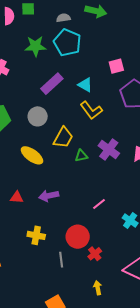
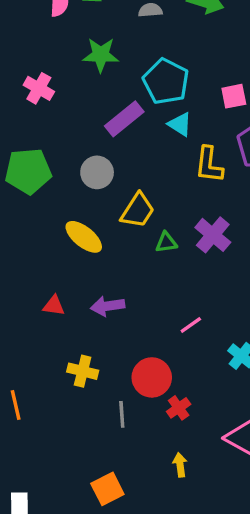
cyan pentagon: (67, 43) -> (166, 81), moved
yellow L-shape: (91, 110) -> (209, 165), moved, turned 40

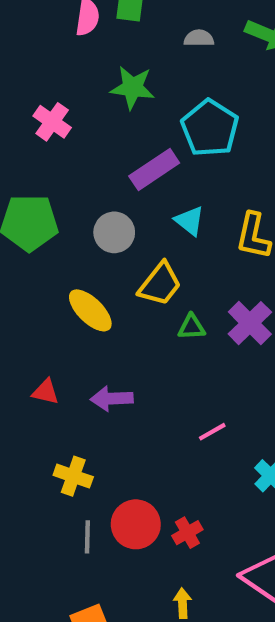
cyan triangle: (180, 124) -> (190, 221), moved
red circle: (152, 377) -> (136, 524), moved
gray line: (122, 414) -> (87, 537), moved

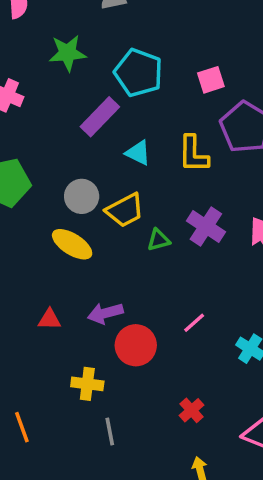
gray circle: (114, 232) -> (82, 196), moved
yellow trapezoid: (160, 284) -> (125, 210), turned 36
red circle: (136, 524) -> (136, 345), moved

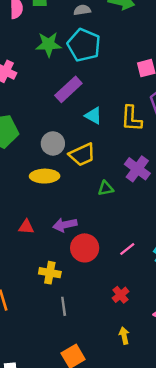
cyan pentagon: (138, 73) -> (84, 45), moved
green triangle: (158, 240) -> (106, 188), moved
yellow ellipse: (72, 244) -> (45, 176), turned -36
pink line: (194, 323) -> (127, 249), moved

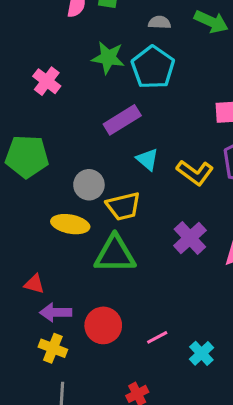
yellow L-shape: (131, 118) -> (195, 173), turned -68
green triangle: (106, 188) -> (115, 254), moved, size x2.0
purple arrow: (65, 225) -> (56, 312), moved

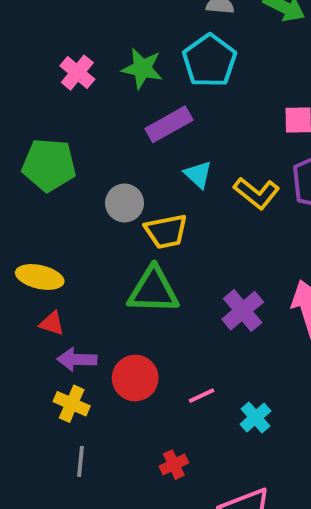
green star: (108, 58) -> (142, 68), moved
yellow ellipse: (70, 224) -> (40, 277), moved
purple cross: (190, 238) -> (243, 311), moved

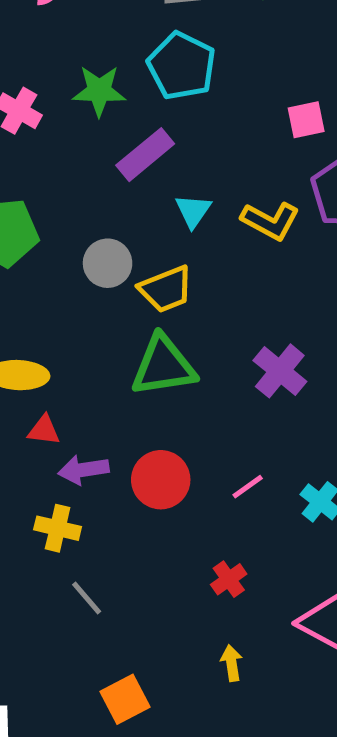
cyan triangle: (198, 175) -> (193, 211), turned 32
yellow cross: (72, 404) -> (58, 528), moved
gray line: (80, 461) -> (87, 598), moved, turned -36

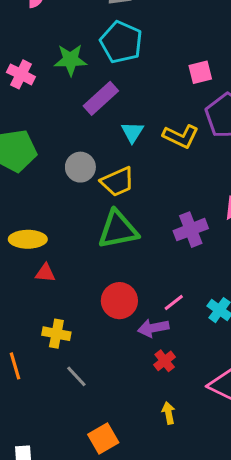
purple cross: (280, 371) -> (191, 230), turned 32
purple arrow: (83, 470) -> (153, 328), moved

